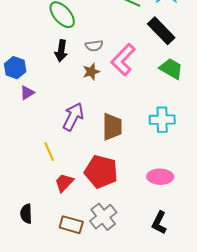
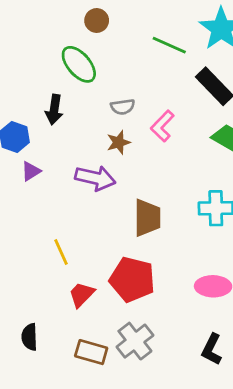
black arrow: (61, 51) -> (54, 110), moved
pink L-shape: (123, 60) -> (162, 126), size x0.7
purple arrow: (73, 117) -> (95, 178), moved, turned 76

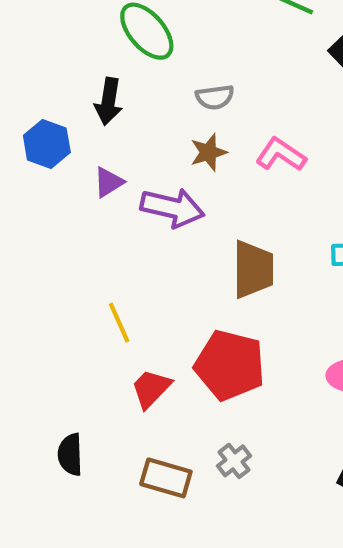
pink L-shape: (162, 126) -> (281, 155), moved, turned 80
purple triangle: (31, 171) -> (108, 182), moved
gray cross: (135, 341) -> (234, 461), size x0.6

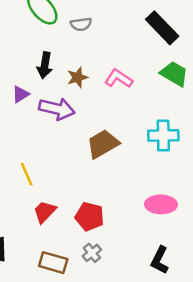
gray semicircle: (215, 97) -> (81, 24), moved
black arrow: (108, 101) -> (45, 65), moved
brown trapezoid: (253, 269) -> (103, 144), turned -120
red pentagon: (230, 365) -> (90, 217), moved, size x0.7

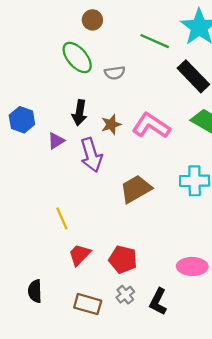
pink L-shape: (119, 79) -> (151, 126), size x1.4
purple arrow: (57, 109) -> (91, 155), turned 60
pink ellipse: (161, 204) -> (192, 266), moved
black L-shape: (160, 260) -> (158, 302), moved

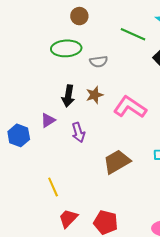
green ellipse: (77, 58) -> (66, 48), turned -52
blue hexagon: (22, 120) -> (19, 135), moved
brown star: (111, 124) -> (95, 95), moved
purple arrow: (91, 155) -> (78, 132), size x0.7

